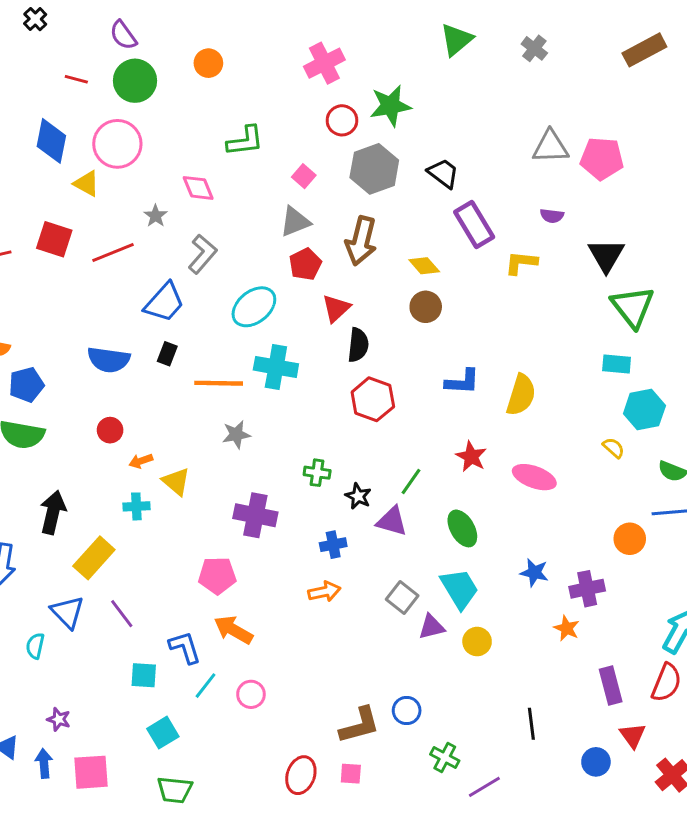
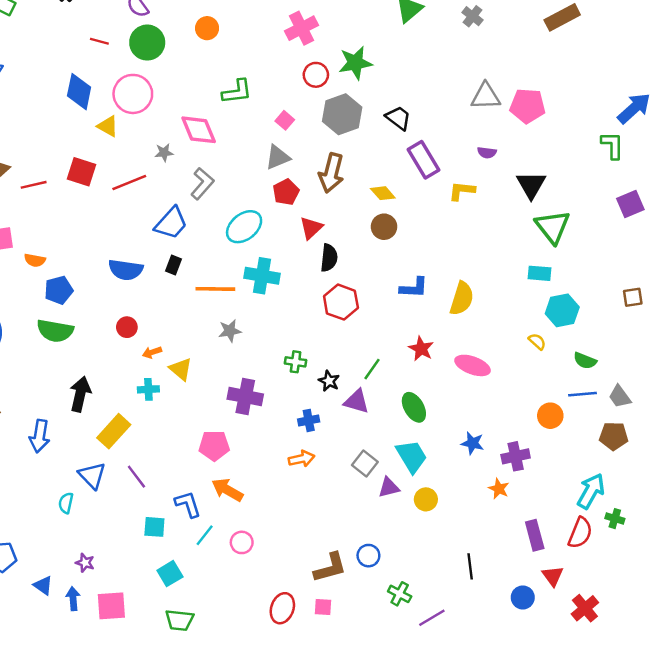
pink diamond: (198, 188) -> (199, 130), size x1.4
gray star: (156, 216) -> (164, 153), turned 30

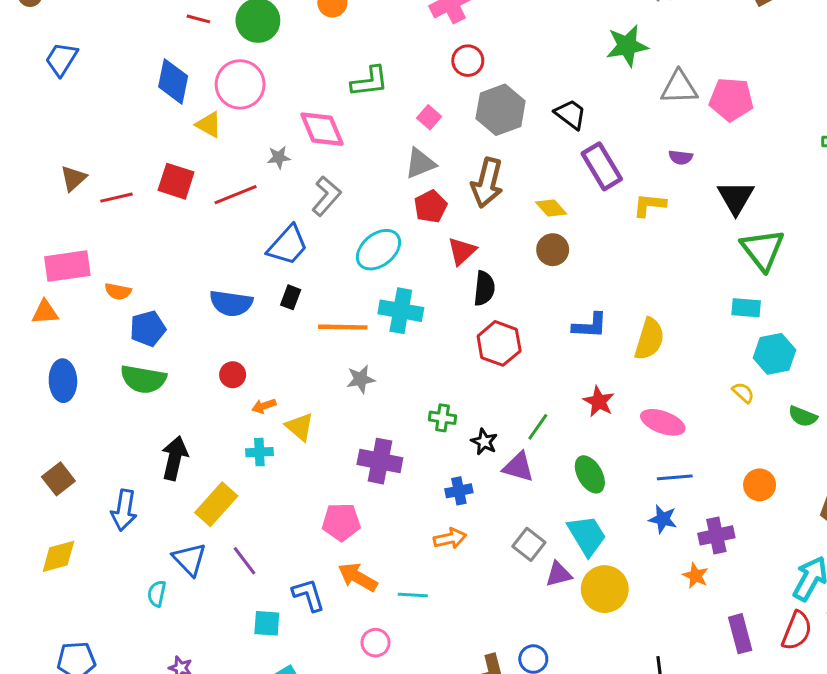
green star: (355, 63) -> (627, 46), moved
blue line: (583, 394) -> (675, 477), moved
yellow circle: (426, 499) -> (605, 589), size x1.6
cyan line: (205, 535) -> (413, 595), moved, turned 55

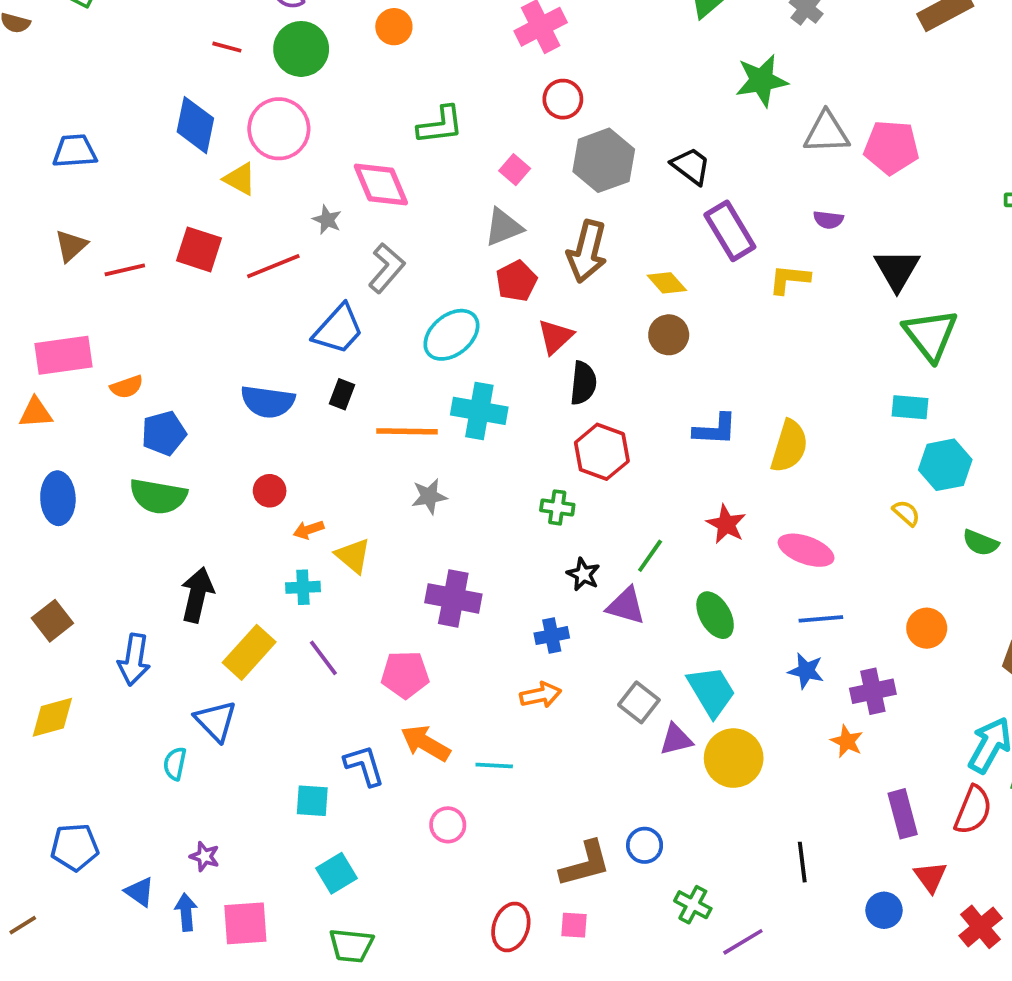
blue trapezoid: (61, 59) -> (75, 151), moved, turned 54
gray star: (279, 157) -> (327, 220), turned 30
orange semicircle: (118, 291) -> (127, 387), turned -30
green cross: (442, 418) -> (557, 507), moved
purple line: (245, 561) -> (323, 658), moved

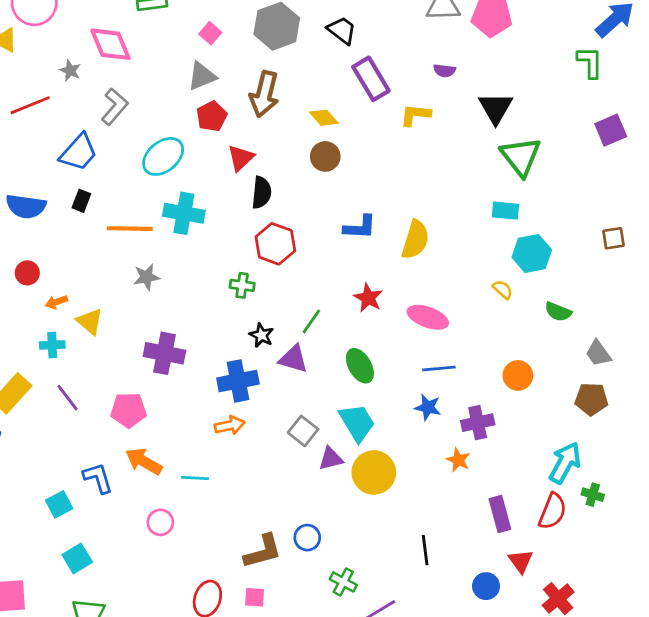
blue cross: (552, 636) -> (238, 381), size x1.6
cyan square: (312, 801) -> (59, 504), turned -32

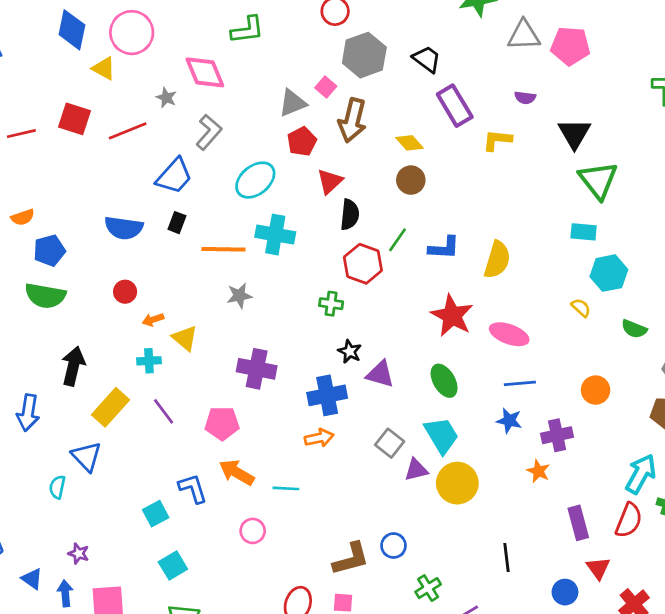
pink square: (210, 33) -> (326, 87), moved
red star: (368, 298) -> (452, 316), size x1.5
green line: (311, 321) -> (398, 240), moved
green cross: (343, 582) -> (428, 588), turned 30

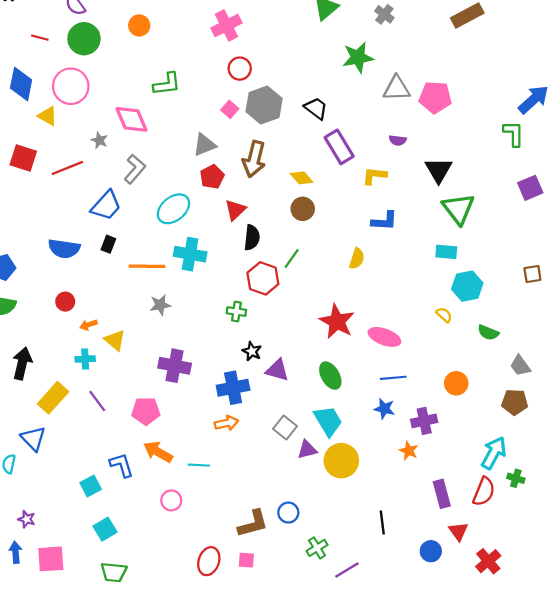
pink square: (326, 87) -> (230, 109), moved
blue L-shape: (444, 248) -> (384, 221), moved
yellow semicircle: (497, 260) -> (357, 259), moved, size x0.7

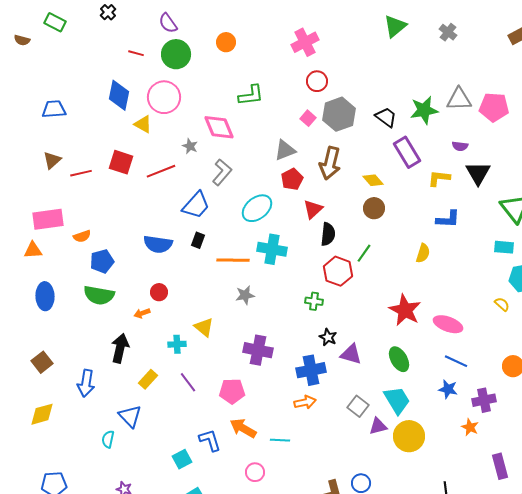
green star: (358, 57) -> (424, 110), moved
black triangle: (439, 170) -> (478, 173), moved
orange arrow: (88, 325) -> (142, 313), moved
blue line: (393, 378) -> (456, 361), turned 30
yellow rectangle: (53, 398) -> (148, 379), size x0.7

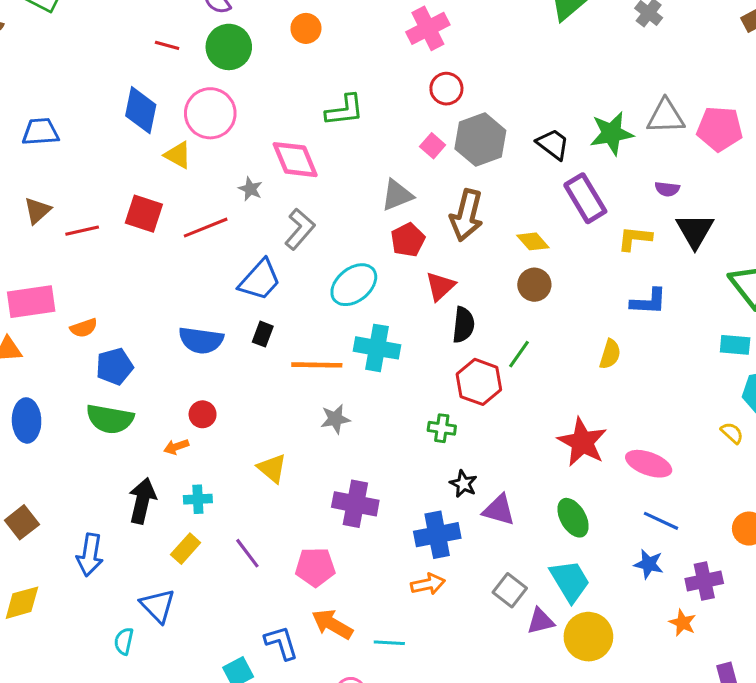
cyan cross: (177, 344) -> (198, 499), moved

